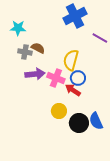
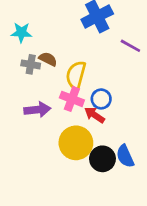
yellow semicircle: (71, 60) -> (76, 75), moved
purple arrow: (35, 74) -> (37, 110), moved
yellow circle: (59, 111) -> (76, 143), size x1.6

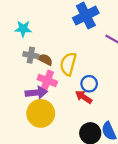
brown semicircle: (48, 59) -> (45, 60), moved
pink cross: (72, 99) -> (47, 80), moved
yellow circle: (76, 143) -> (41, 113), moved

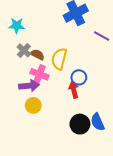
gray cross: (31, 55) -> (24, 50), turned 32
red arrow: (84, 97) -> (74, 90), turned 42
yellow circle: (41, 113) -> (33, 105), size x0.6

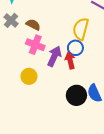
gray cross: (24, 50) -> (11, 20), moved
yellow semicircle: (59, 59) -> (81, 29), moved
purple arrow: (29, 86) -> (54, 56), moved, turned -60

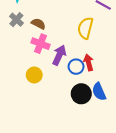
blue circle: (75, 48) -> (76, 67), moved
red arrow: (70, 61) -> (89, 62), moved

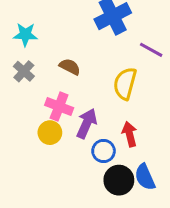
brown semicircle: (38, 24) -> (70, 67), moved
blue circle: (76, 67) -> (104, 151), moved
yellow circle: (34, 75) -> (50, 133), moved

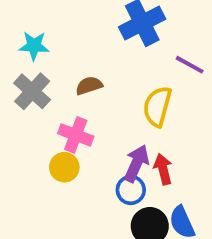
brown semicircle: (70, 67) -> (89, 86), turned -45
gray cross: (24, 71) -> (32, 91), size x1.4
purple arrow: (87, 123) -> (136, 163), moved

